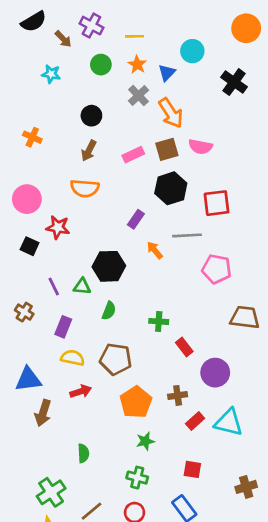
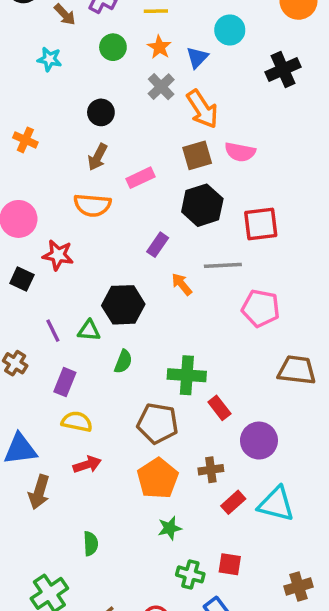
black cross: (234, 82) -> (283, 69), turned 30
pink rectangle: (133, 155) -> (140, 178), moved
green cross: (159, 321) -> (187, 375), size x1.5
brown pentagon: (116, 359) -> (158, 423), moved
green cross: (137, 478) -> (190, 574), moved

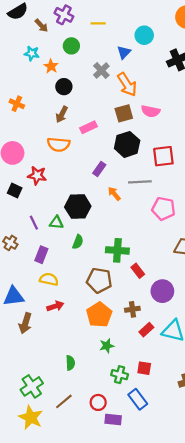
orange star: (159, 47) -> (51, 66), moved
green semicircle: (91, 544) -> (70, 363), moved

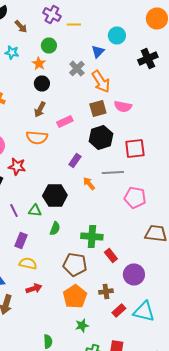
purple cross: (64, 15) -> (52, 14), moved
orange star: (51, 66) -> (39, 64), moved

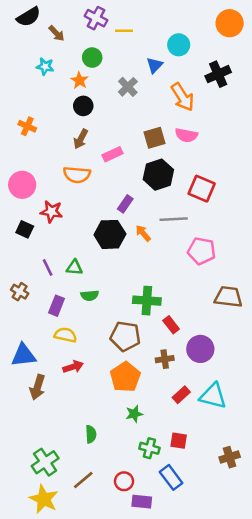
orange arrow: (101, 82) -> (183, 97), moved
red square: (135, 148) -> (202, 189), turned 30
black hexagon: (55, 196) -> (110, 234), moved
green semicircle: (55, 228) -> (90, 295), moved, turned 64
brown cross: (106, 292) -> (165, 359), moved

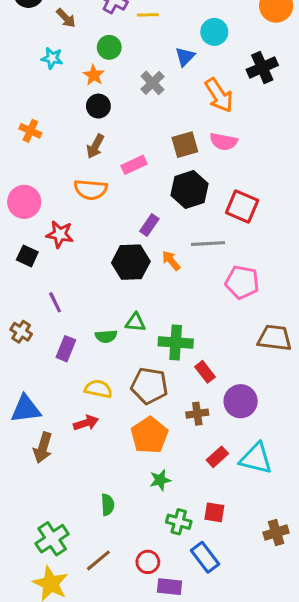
green triangle: (74, 268) -> (135, 322), moved
yellow semicircle: (65, 335) -> (98, 389), moved

